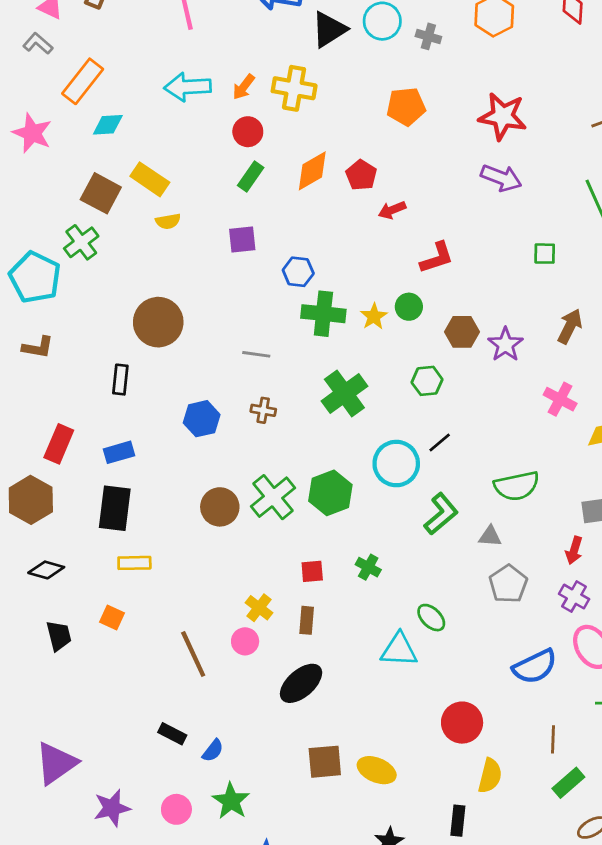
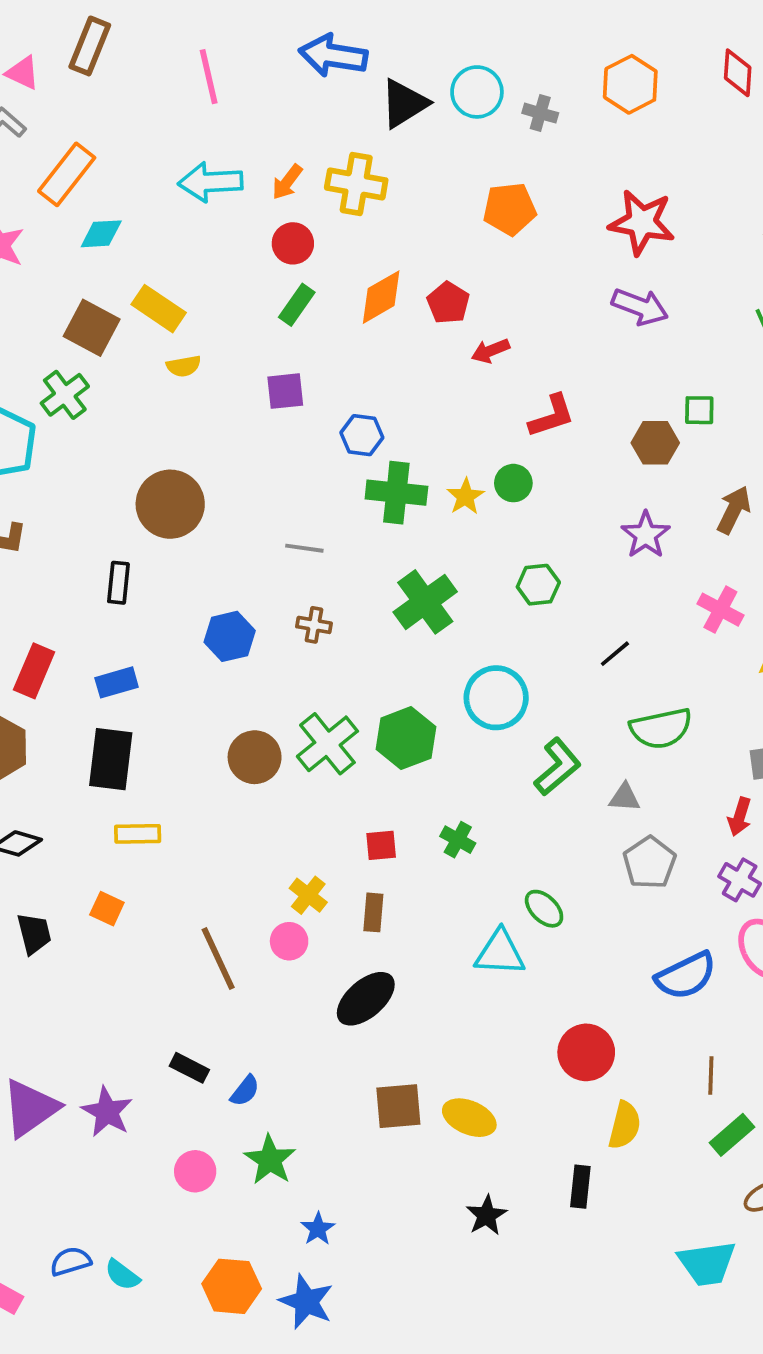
brown hexagon: (462, 332) -> (655, 443), moved
black line: (440, 443) -> (615, 654), moved
purple star: (112, 808) -> (107, 1112), moved, turned -30

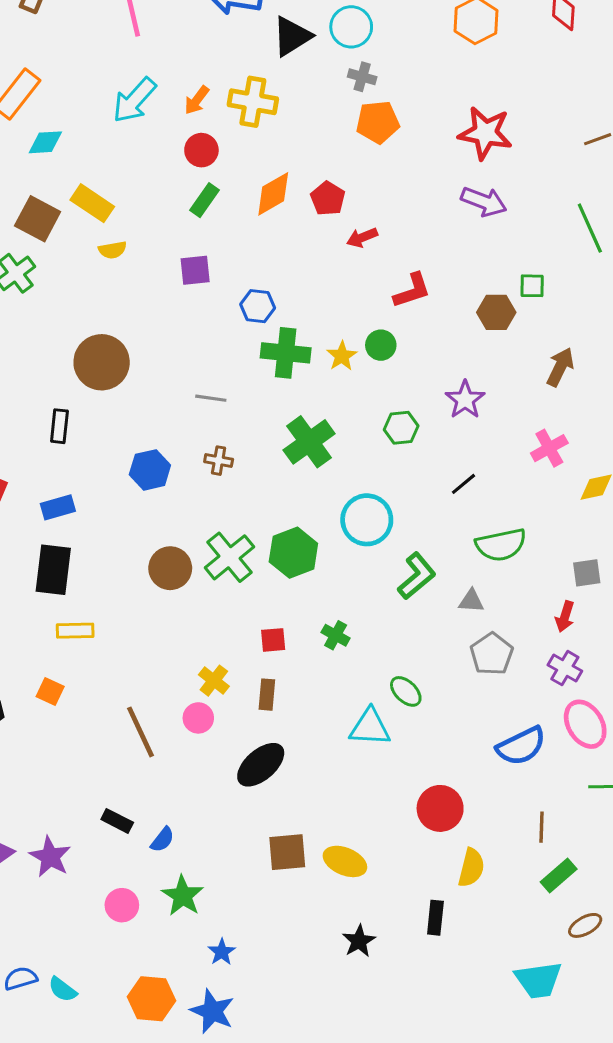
gray cross: (540, 113) -> (362, 77), moved
cyan arrow: (210, 182) -> (134, 100), turned -45
purple star: (646, 535) -> (465, 400), moved
pink cross: (720, 610) -> (549, 448), turned 33

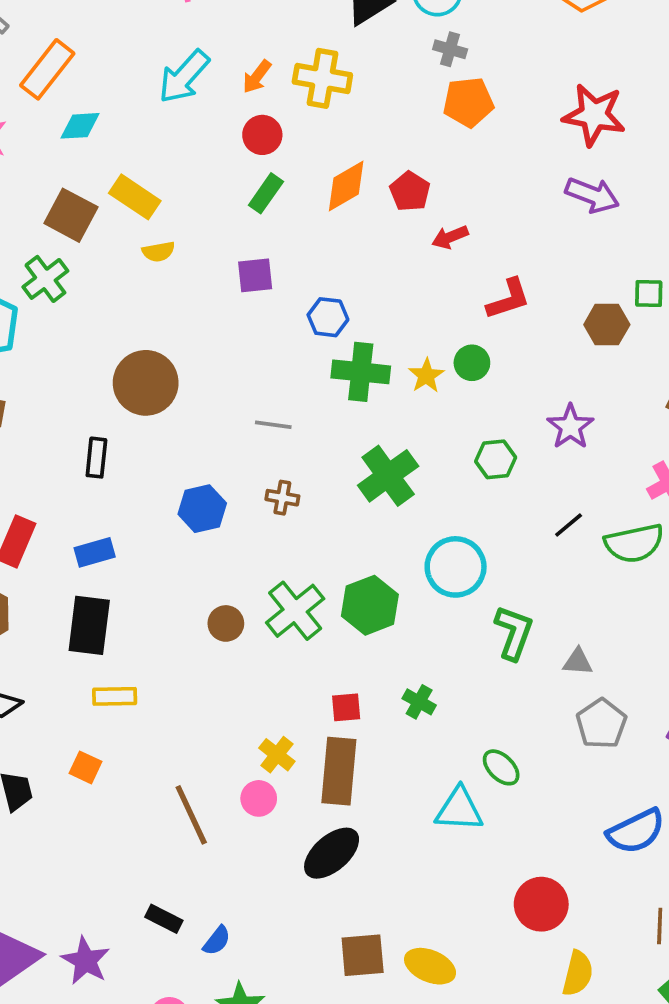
green semicircle: (501, 545) -> (634, 543), moved
brown circle: (170, 568) -> (226, 623), size x0.7
green L-shape: (417, 576) -> (514, 633), turned -30
brown rectangle: (267, 695) -> (339, 771), size x1.8

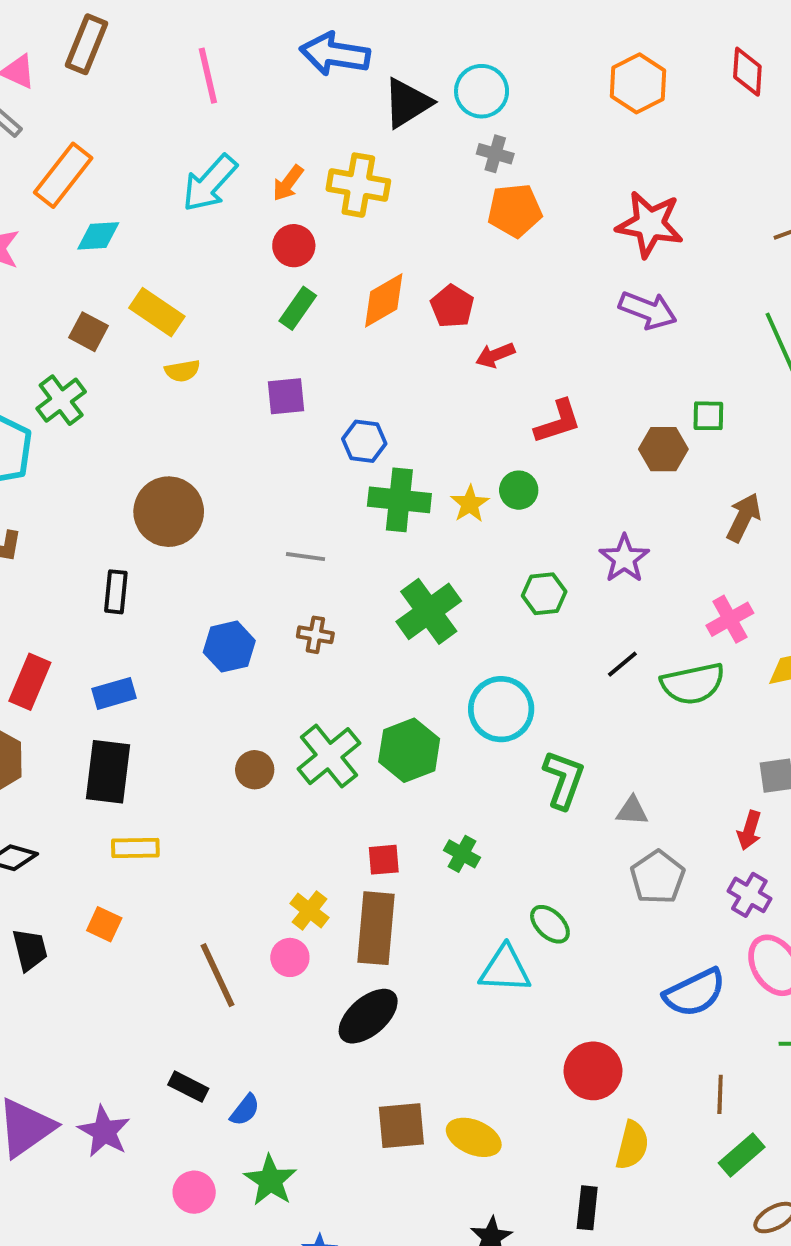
brown square: (71, 215) -> (88, 332), size x0.7

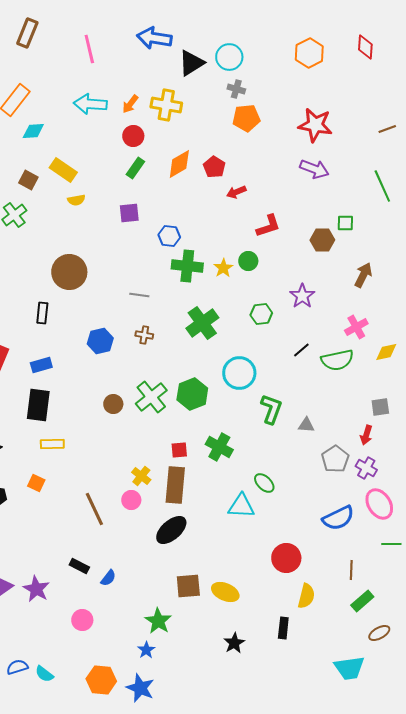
cyan arrow: (210, 183) -> (90, 104), turned 52
green cross: (462, 854) -> (219, 447), size x1.5
gray pentagon: (658, 877) -> (335, 459), moved
green star: (270, 1180) -> (158, 621), moved

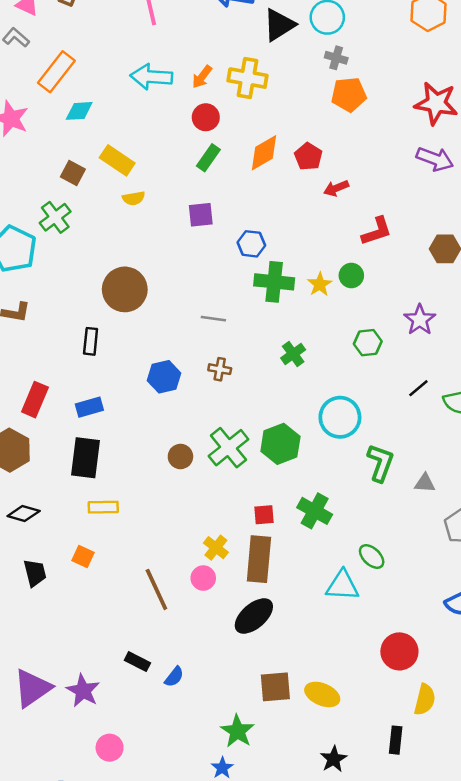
green cross: (202, 323) -> (293, 354), size x0.6
pink circle: (82, 620) -> (110, 748), moved

